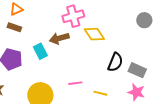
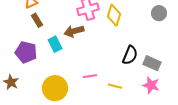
brown rectangle: (14, 27) -> (37, 20), moved, turned 40
yellow diamond: (94, 34) -> (114, 15), moved, turned 50

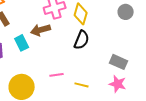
black semicircle: (130, 55) -> (82, 40), moved

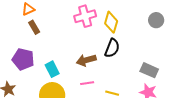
brown arrow: (41, 30) -> (86, 60), moved
cyan rectangle: (22, 43) -> (52, 69), moved

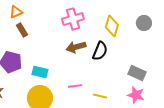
yellow diamond: (111, 22) -> (112, 26), moved
brown arrow: (86, 60) -> (76, 47), moved
cyan rectangle: (52, 69) -> (40, 72), turned -49

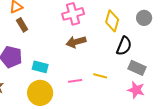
black semicircle: (100, 51) -> (124, 46), moved
yellow line: (100, 96) -> (100, 76), moved

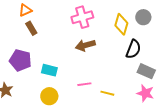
gray circle: (144, 18) -> (143, 17), moved
yellow line: (100, 76) -> (107, 93), moved
yellow circle: (40, 93) -> (49, 96), size x0.7

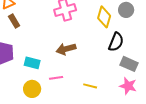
brown arrow: (85, 45) -> (66, 49), moved
pink line: (84, 84) -> (56, 78), moved

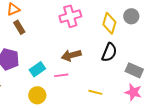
black semicircle: (116, 42) -> (109, 52), moved
cyan rectangle: (32, 63) -> (37, 69), turned -49
pink line: (56, 78) -> (61, 75), moved

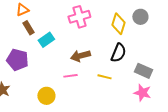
cyan rectangle: (37, 69) -> (46, 40), moved
yellow line: (95, 92) -> (104, 77), moved

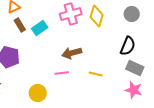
yellow diamond: (118, 24) -> (97, 16), moved
cyan rectangle: (46, 40) -> (40, 28), moved
black semicircle: (118, 53) -> (128, 46), moved

